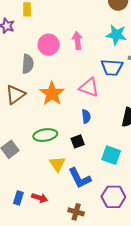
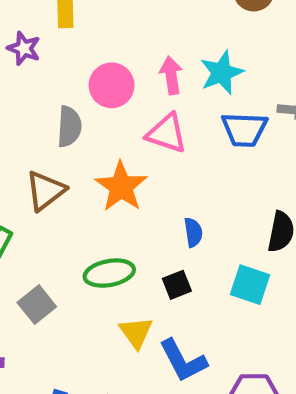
cyan star: (116, 35) -> (222, 73), moved, turned -30
pink triangle: (89, 88) -> (167, 133), moved
cyan square: (111, 155) -> (250, 285), moved

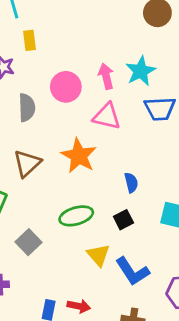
gray semicircle: (69, 127) -> (27, 108), moved

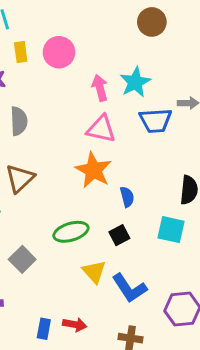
pink circle: (66, 87) -> (59, 52), moved
orange star: (79, 156) -> (93, 170), moved

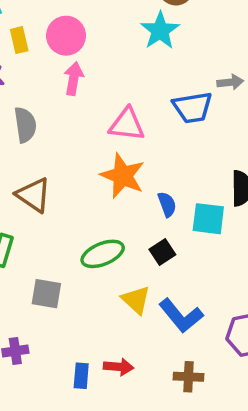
cyan star: (135, 82) -> (160, 31), moved
pink arrow: (100, 88) -> (74, 79), moved, turned 30
brown triangle: (20, 178) -> (34, 195), turned -36
cyan square: (171, 230) -> (208, 219), moved
gray square: (22, 259) -> (46, 294), turned -30

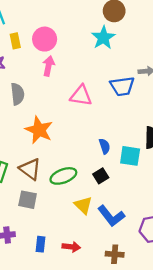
orange star: (123, 176) -> (39, 130), moved
brown triangle: (34, 195) -> (30, 169), moved
blue rectangle: (81, 376) -> (41, 244), moved

